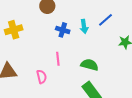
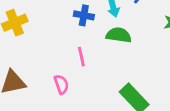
green semicircle: (89, 65) -> (119, 35), moved

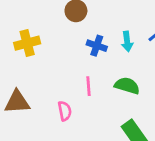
green semicircle: (119, 35) -> (127, 86), moved

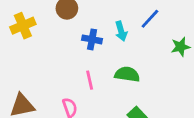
yellow cross: (27, 43) -> (23, 26), moved

